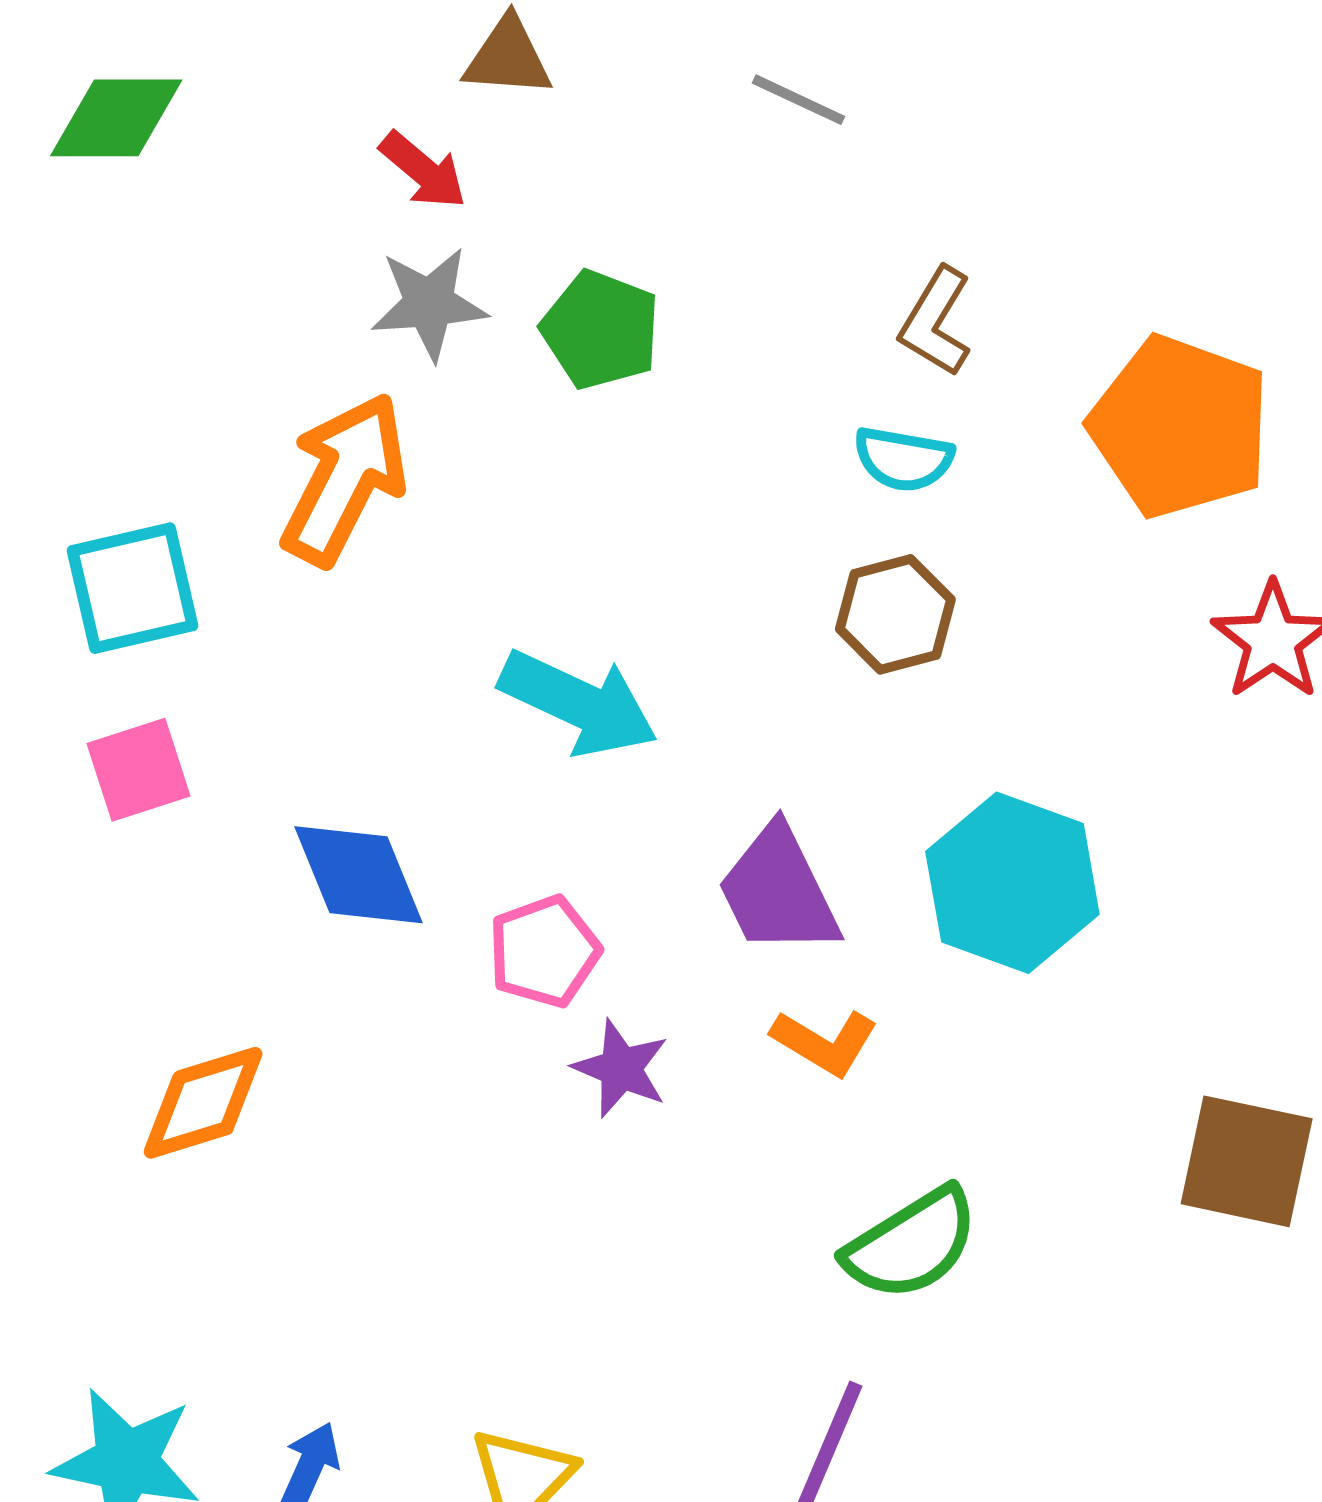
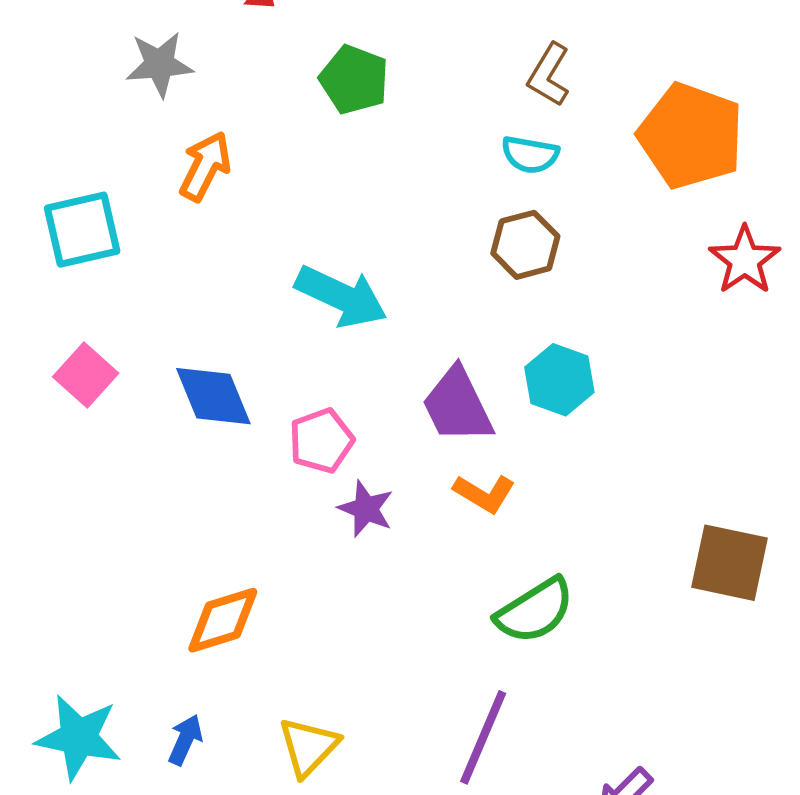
gray star: (429, 304) -> (159, 64), moved
orange arrow: (344, 479) -> (205, 166), size x0.7
pink square: (139, 770) -> (86, 375), moved, turned -30
cyan hexagon: (1012, 883) -> (559, 380), moved, size x0.7
orange diamond: (203, 1103) -> (223, 620), moved

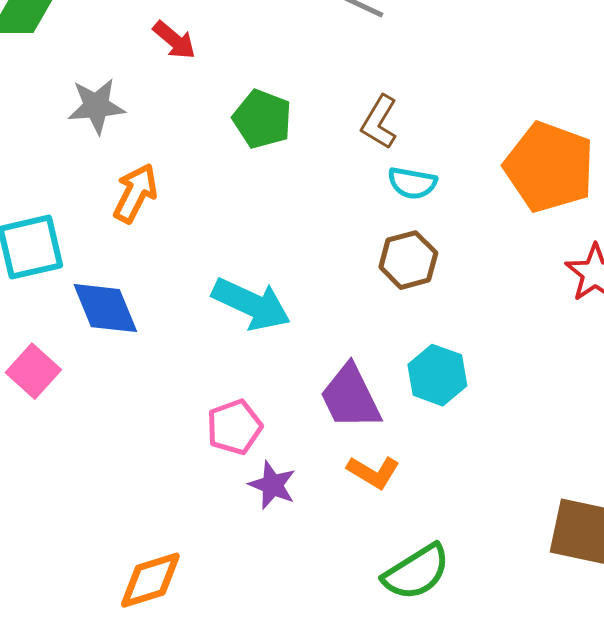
brown L-shape: (549, 75) -> (379, 122), moved
blue diamond: (213, 396) -> (105, 308), moved

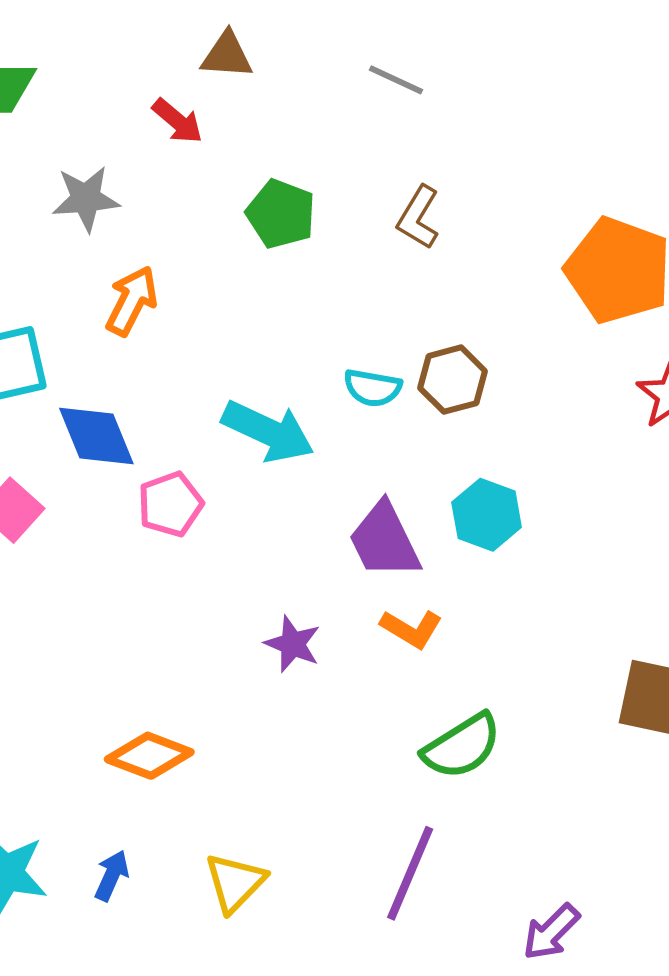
cyan semicircle: (412, 183) -> (373, 388), moved
pink pentagon: (234, 427) -> (170, 504), moved
orange diamond: (150, 580) -> (149, 756), turned 38

